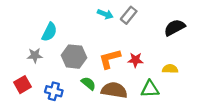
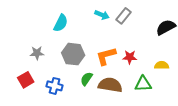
cyan semicircle: (49, 32) -> (61, 23), moved
green semicircle: (88, 83) -> (86, 79), turned -96

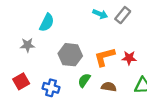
cyan semicircle: (61, 23) -> (47, 23), moved
gray star: (37, 53) -> (27, 45), moved
brown semicircle: (110, 85) -> (109, 87), size x0.6

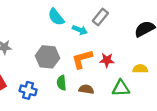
cyan arrow: (100, 14) -> (80, 30), moved
cyan semicircle: (47, 23) -> (56, 17), moved, turned 114
green semicircle: (84, 80) -> (62, 83), turned -40

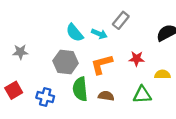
cyan semicircle: (56, 17) -> (75, 33), moved
red star: (107, 60) -> (137, 59), moved
green semicircle: (62, 83) -> (80, 89), size x1.5

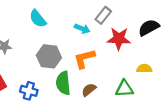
cyan semicircle: (75, 33) -> (38, 19), moved
red star: (137, 59) -> (119, 39), moved, size x1.5
brown semicircle: (106, 96) -> (89, 90), turned -48

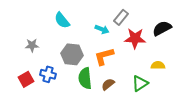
green triangle: (124, 89) -> (140, 83), turned -30
blue cross: (29, 91) -> (48, 74), moved

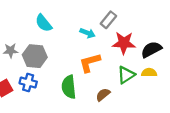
black semicircle: (162, 28) -> (151, 50), moved
gray hexagon: (72, 54) -> (35, 56), moved
green triangle: (140, 83) -> (126, 75), moved
brown semicircle: (108, 84) -> (103, 95), moved

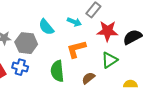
cyan semicircle: (44, 23) -> (46, 27), moved
yellow semicircle: (149, 73) -> (130, 84), moved

